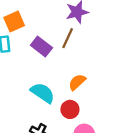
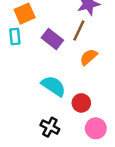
orange semicircle: (77, 82) -> (89, 57), moved

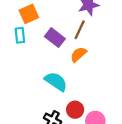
orange semicircle: (89, 57) -> (78, 54), moved
red circle: (81, 103) -> (75, 110), moved

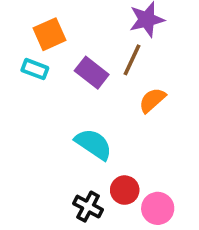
cyan rectangle: (20, 35) -> (35, 69), turned -63
orange semicircle: (78, 54) -> (152, 100), moved

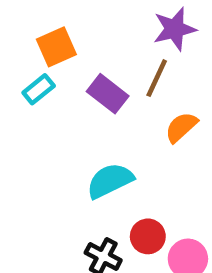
cyan rectangle: (35, 69) -> (39, 89), turned -60
cyan semicircle: (94, 144) -> (110, 181), turned -60

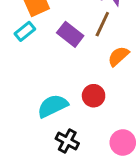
cyan semicircle: (110, 181) -> (53, 106), moved
red circle: (148, 236) -> (94, 96), moved

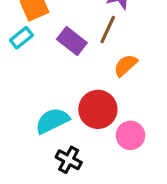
red circle: (94, 96) -> (98, 109), size x1.5
pink circle: (123, 142) -> (130, 135), moved

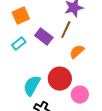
cyan rectangle: (21, 38) -> (19, 44), moved
cyan semicircle: (52, 121) -> (32, 86), turned -35

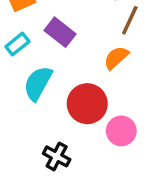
brown line: (66, 30) -> (130, 20), moved
cyan semicircle: (32, 86) -> (38, 83), moved

